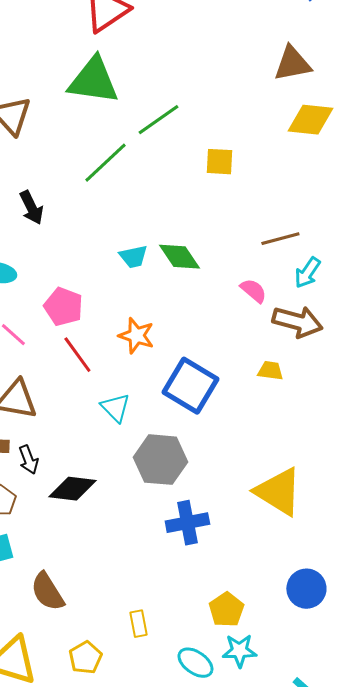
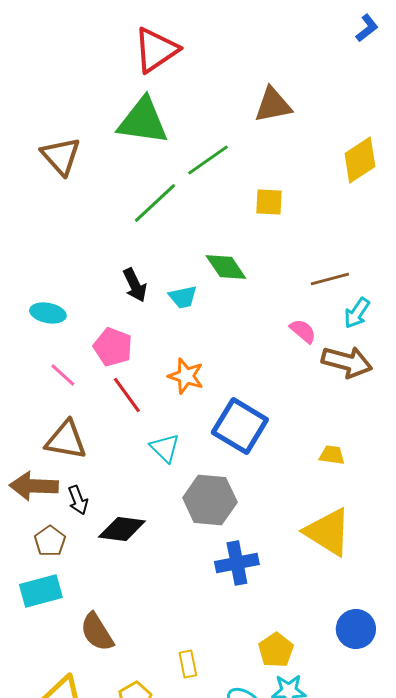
brown triangle: (292, 64) -> (273, 105), moved
yellow diamond: (310, 120) -> (360, 160), turned -39
black arrow: (31, 208) -> (135, 285), moved
green diamond: (179, 257) -> (226, 267), moved
yellow trapezoid: (270, 371) -> (332, 455), moved

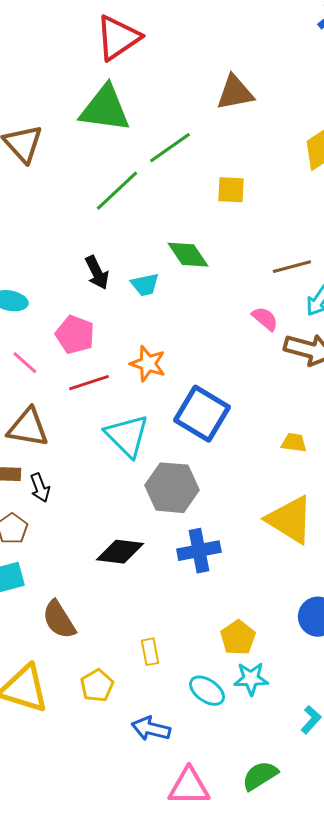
red line: (127, 395) -> (89, 383), turned -72
cyan triangle: (165, 448) -> (127, 436), size x1.5
black diamond: (122, 529) -> (120, 552), moved

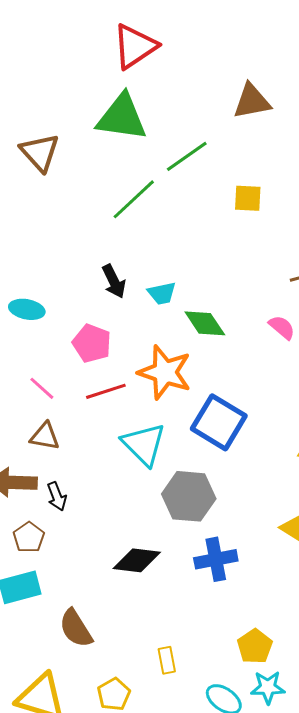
green diamond: (188, 255) -> (205, 323), moved
pink line: (25, 363) -> (42, 388), moved
orange star: (148, 364) -> (165, 372), size x1.5
brown triangle: (28, 428) -> (45, 436), size x0.7

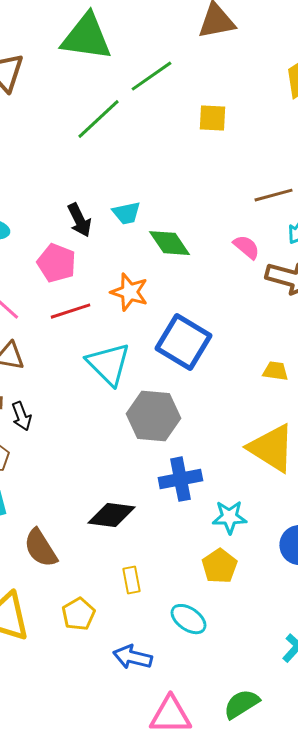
black arrow: (114, 281) -> (79, 220), moved
orange star: (165, 372) -> (129, 292), size x0.7
black diamond: (137, 560) -> (111, 515), moved
cyan star: (268, 687) -> (229, 517), moved

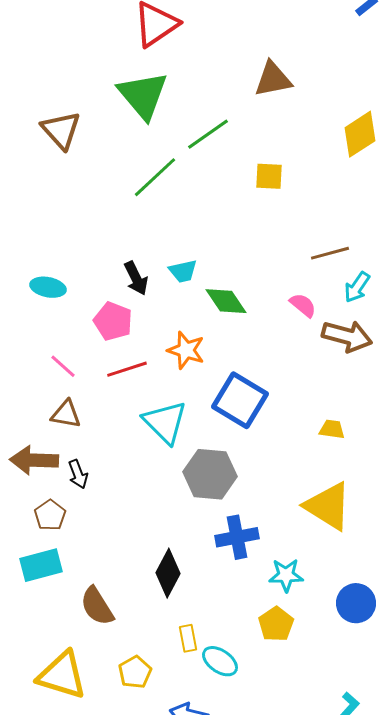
green triangle: (86, 37) -> (143, 95), turned 42
black diamond: (111, 515) -> (168, 573), turned -69
cyan ellipse: (188, 619) -> (220, 661), moved

